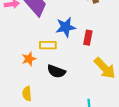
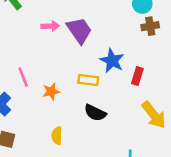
blue star: (66, 27) -> (112, 61), turned 30
orange star: (29, 59) -> (51, 92), moved

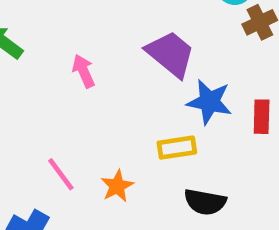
pink arrow: (50, 26) -> (84, 71), turned -96
purple trapezoid: (79, 30) -> (171, 54), moved

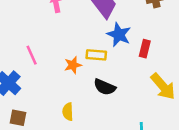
orange star: (117, 186) -> (73, 65), moved

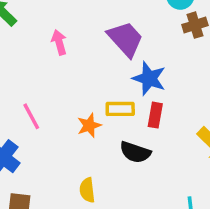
red rectangle: (145, 49) -> (155, 115), moved

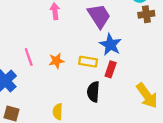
orange star: (89, 125) -> (56, 61), moved
black semicircle: (135, 152) -> (93, 92), turned 66

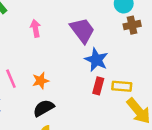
yellow rectangle: (88, 62) -> (122, 86), moved
black semicircle: (93, 92) -> (44, 108), moved, turned 60

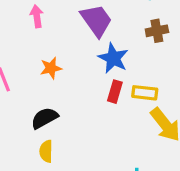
brown cross: (132, 25) -> (157, 31), moved
orange star: (41, 81) -> (51, 68), moved

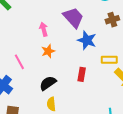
pink arrow: (37, 16) -> (44, 29), moved
red rectangle: (115, 92) -> (82, 74), moved

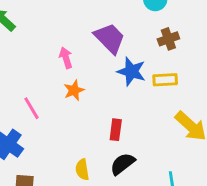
yellow rectangle: (109, 60) -> (165, 80), moved
red rectangle: (82, 74) -> (116, 130), moved
black semicircle: (48, 83) -> (123, 164), moved

